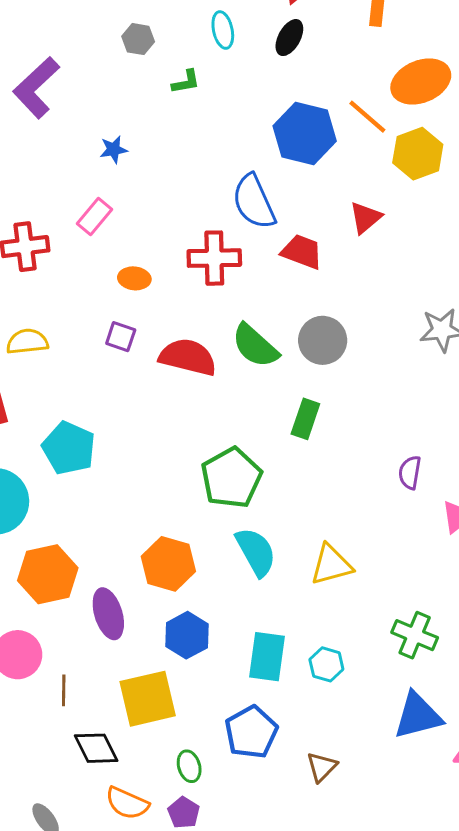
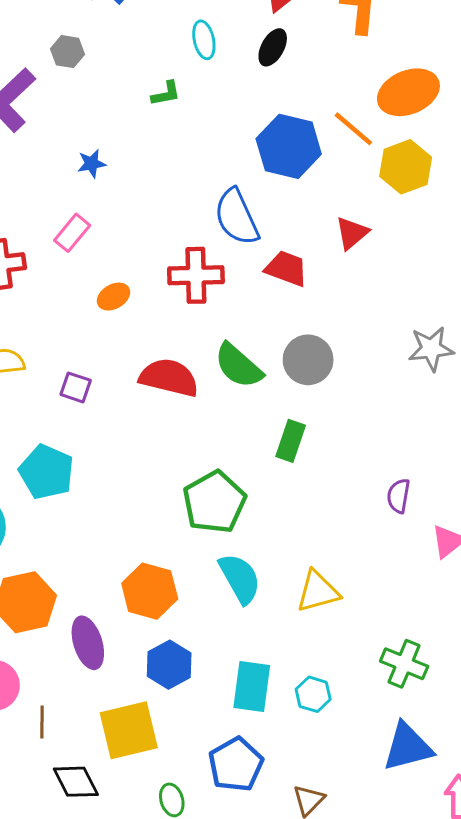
gray hexagon: (138, 39) -> (68, 52), moved
orange ellipse: (134, 278) -> (113, 297), turned -36
purple square: (121, 337) -> (76, 387), moved

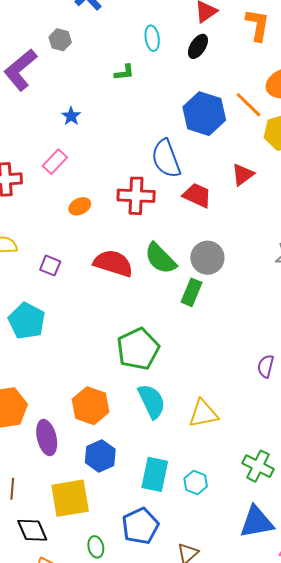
blue star: (92, 164) -> (71, 116), turned -30
green rectangle: (291, 441) -> (192, 292), moved
purple semicircle: (399, 496) -> (266, 366), moved

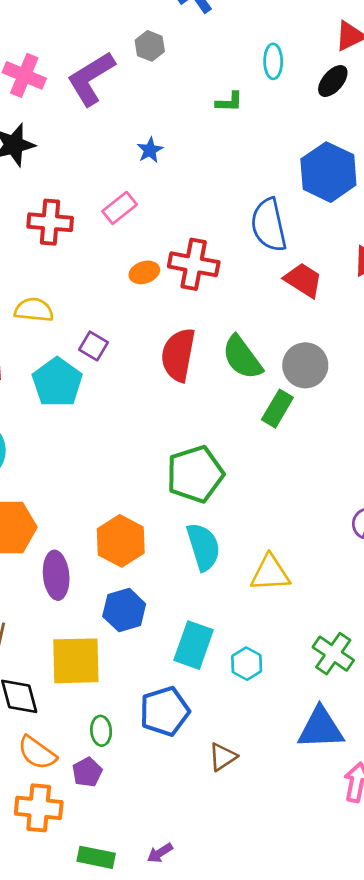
red cross: (136, 196) -> (194, 264), moved
red semicircle: (113, 263) -> (178, 355), turned -105
cyan pentagon: (27, 321) -> (57, 382), moved

